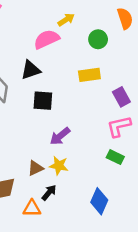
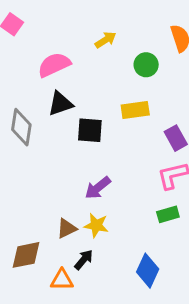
pink semicircle: (47, 39) -> (54, 65), moved
black square: (43, 101) -> (90, 130), moved
green rectangle: (115, 157) -> (168, 214), turned -42

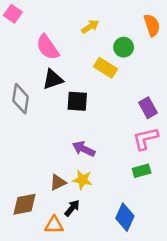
pink semicircle: (54, 65) -> (48, 47), turned -100
yellow rectangle: (135, 110) -> (106, 68), moved, turned 40
purple arrow: (98, 188) -> (84, 149), turned 65

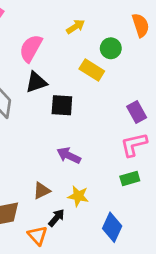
pink semicircle: (48, 47) -> (31, 48), turned 64
yellow star: (82, 180) -> (78, 196), moved
orange triangle: (54, 225) -> (38, 235), turned 48

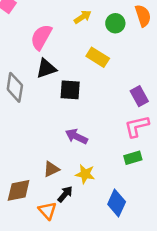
green circle: (111, 48) -> (115, 23), moved

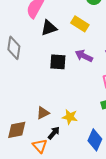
black triangle: (46, 69) -> (49, 28), moved
black square: (70, 90) -> (58, 62), moved
purple arrow: (76, 136) -> (84, 56), moved

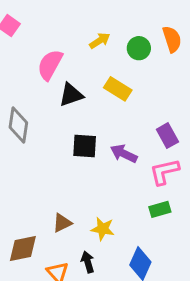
purple arrow: (84, 56) -> (124, 154), moved
black arrow: (54, 133) -> (88, 262), moved, turned -56

